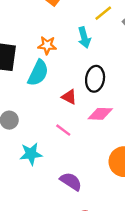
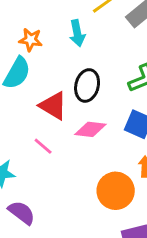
red triangle: (69, 97) -> (53, 106), size x1.5
purple semicircle: (71, 181) -> (22, 213), moved

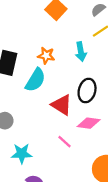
pink line: (43, 146) -> (65, 142), moved

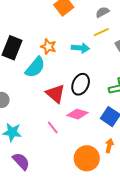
cyan arrow: (81, 52) -> (80, 48), turned -84

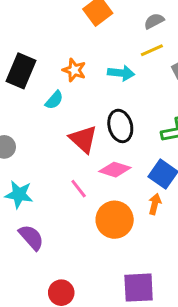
cyan semicircle: (35, 67) -> (54, 100), size x0.6
black ellipse: (81, 84) -> (120, 126), turned -40
orange arrow: (109, 146) -> (155, 204), moved
orange circle: (87, 158) -> (115, 220), moved

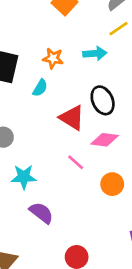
orange circle: (115, 220) -> (112, 184), size x0.7

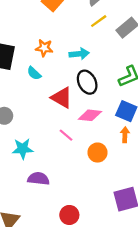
cyan arrow: (95, 53) -> (79, 54), moved
cyan semicircle: (40, 88) -> (34, 73), turned 104
purple semicircle: (41, 213) -> (38, 179), turned -30

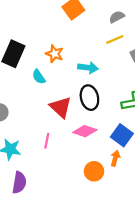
pink line: (66, 135) -> (47, 141), moved, turned 48
orange circle: (97, 153) -> (94, 171), moved
purple semicircle: (38, 179) -> (19, 183), turned 80

